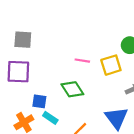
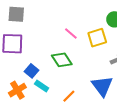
pink line: (82, 61) -> (71, 34), turned 32
blue square: (39, 101) -> (32, 71), turned 32

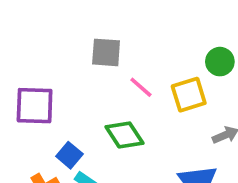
gray square: (16, 14) -> (106, 52), moved

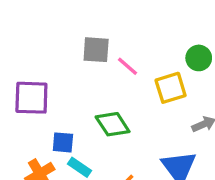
pink line: (141, 87) -> (128, 66), moved
blue square: (69, 155) -> (63, 142), turned -35

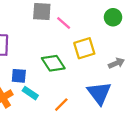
yellow square: (171, 88) -> (84, 48), moved

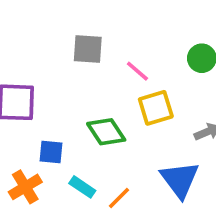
pink line: (64, 23) -> (137, 71), moved
cyan rectangle: (30, 93) -> (82, 187), moved

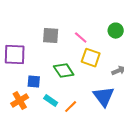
gray square: (88, 49) -> (51, 36), moved
yellow square: (156, 108) -> (91, 58), turned 36

